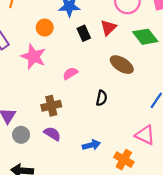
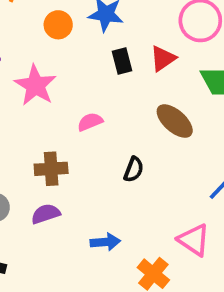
orange circle: (45, 28) -> (58, 25), moved
purple semicircle: (52, 134) -> (46, 214), turned -60

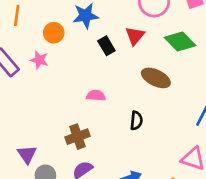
pink star: (35, 85) -> (39, 60), moved, size x0.6
pink semicircle: (90, 122) -> (96, 95), turned 42

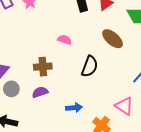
black semicircle: (136, 121) -> (90, 66), size x1.5

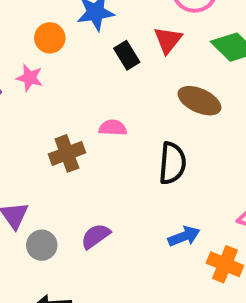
brown cross: (43, 67) -> (67, 153), moved
blue arrow: (74, 108) -> (184, 236), moved

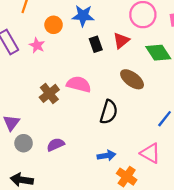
pink semicircle: (113, 128) -> (79, 84), size x1.5
brown cross: (67, 153) -> (49, 93), turned -30

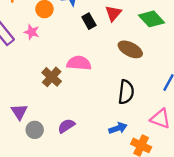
black semicircle: (109, 112) -> (126, 92), moved

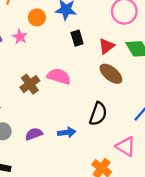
red triangle: (113, 13) -> (106, 46), moved
blue arrow: (118, 128) -> (67, 132), moved

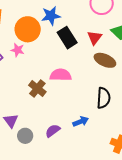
orange circle: (37, 17) -> (28, 29), size x1.6
black rectangle: (77, 38) -> (67, 38), size x1.5

